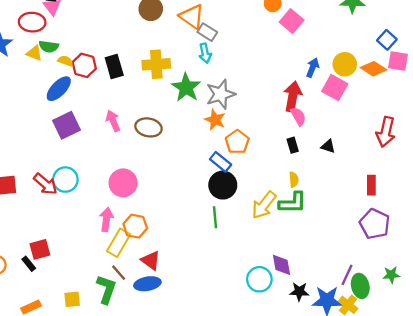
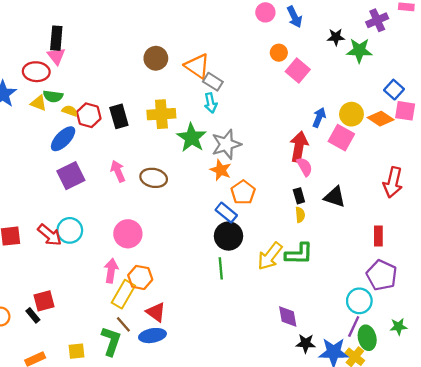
black triangle: (328, 146) -> (335, 197), size x1.5
yellow semicircle: (294, 180) -> (300, 215), moved
cyan circle: (259, 279) -> (359, 301), moved

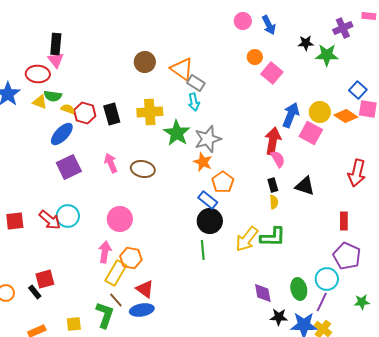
blue arrow: (319, 118) -> (291, 115), size x1.4
green ellipse: (367, 338) -> (299, 289), moved

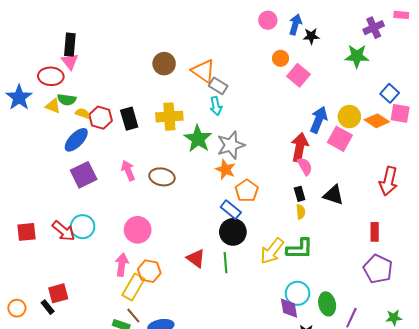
blue arrow: (269, 25) -> (295, 24), turned -138
black star: (306, 43) -> (311, 36), moved
cyan circle: (327, 279) -> (297, 293), moved
red triangle: (145, 289) -> (196, 258), moved

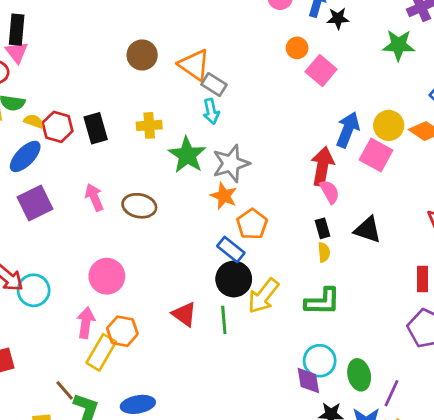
yellow cross: (169, 117) -> (149, 125), size x0.7
cyan circle: (83, 227) -> (34, 290), moved
yellow arrow: (272, 251) -> (263, 296), moved
brown line: (133, 316) -> (65, 390), moved

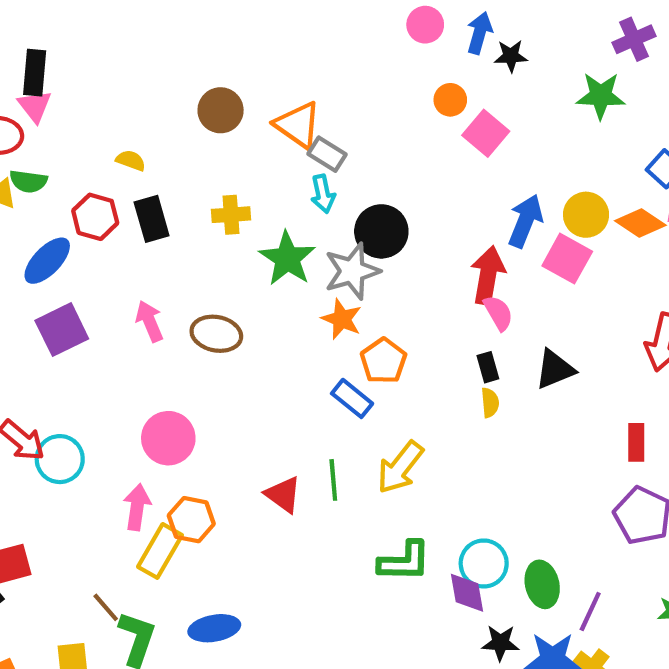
yellow semicircle: (34, 121) -> (131, 160), moved
black triangle: (368, 230) -> (555, 369), turned -40
black circle: (234, 279) -> (381, 231), moved
green L-shape: (322, 302) -> (404, 561), moved
green line: (224, 320) -> (333, 480), moved

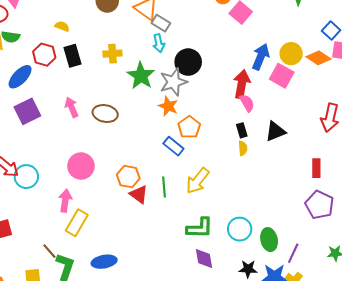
orange hexagon: (191, 520) -> (128, 177), moved
purple diamond: (467, 593) -> (204, 258), moved

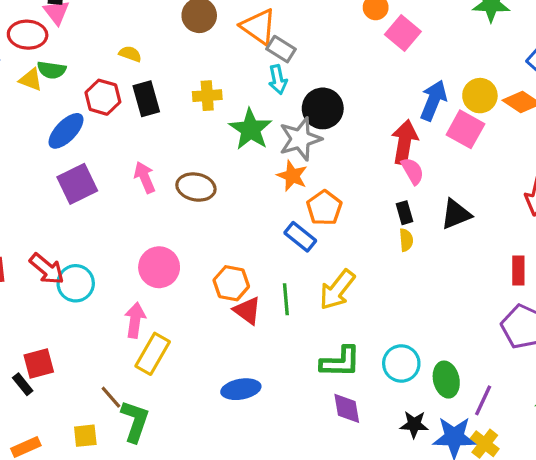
blue ellipse: (104, 262) -> (241, 389), moved

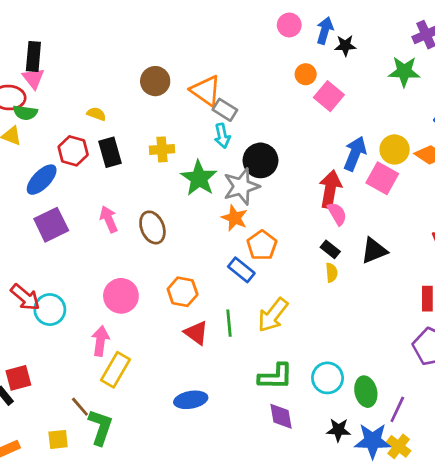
green semicircle: (52, 70) -> (25, 113), moved
brown ellipse: (196, 187) -> (152, 227), turned 56
black rectangle: (405, 213) -> (330, 249), turned -36
orange hexagon: (231, 283) -> (183, 292), moved

